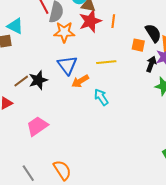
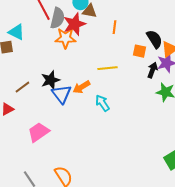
red star: (90, 21) -> (74, 24), moved
blue triangle: (67, 65) -> (61, 94), moved
black star: (38, 80) -> (50, 80), moved

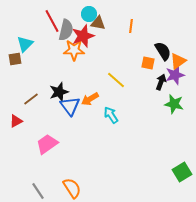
orange line: (114, 27) -> (131, 26), moved
cyan triangle: (16, 32) -> (25, 44), turned 48
yellow line: (107, 68) -> (116, 80), turned 48

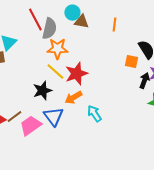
red star: (83, 36) -> (76, 74), moved
yellow line: (116, 80) -> (55, 72), moved
brown line: (31, 99) -> (14, 117), moved
blue triangle: (70, 106) -> (53, 117), moved
pink trapezoid: (47, 144) -> (30, 126), moved

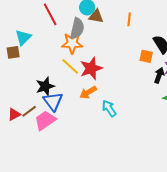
gray semicircle: (49, 29) -> (77, 28), moved
black star: (42, 91) -> (45, 86), moved
blue triangle: (53, 117) -> (53, 101), moved

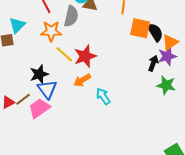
orange star: (72, 43) -> (51, 31), moved
orange square: (146, 56) -> (140, 28), moved, size x1.5

